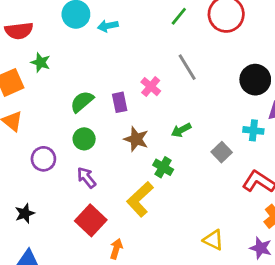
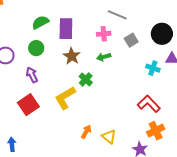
gray line: (187, 67) -> (117, 15), turned -48
pink cross: (151, 87) -> (104, 34), moved, turned 32
purple rectangle: (120, 102) -> (66, 29), size x1.5
gray square: (222, 152) -> (131, 40), moved
orange arrow: (116, 249) -> (86, 132), moved

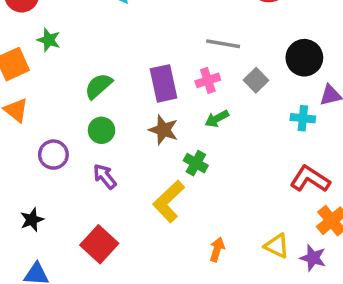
purple rectangle: (66, 29) -> (164, 83), moved
red square: (28, 105) -> (99, 244), moved
yellow triangle: (109, 137) -> (277, 246), moved

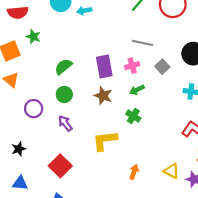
green cross: (196, 163) -> (133, 116), moved
yellow L-shape: (169, 201) -> (105, 141), turned 35

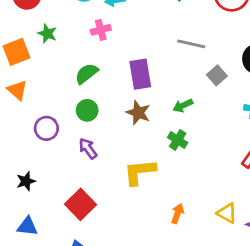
pink cross: (132, 66) -> (101, 30), moved

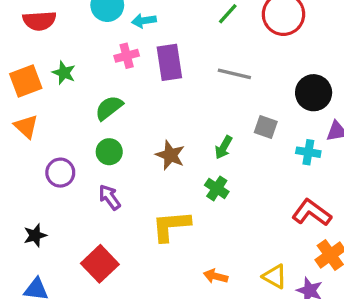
green star: (47, 33) -> (64, 73), moved
purple rectangle: (140, 74) -> (169, 62), moved
gray square: (217, 75) -> (266, 127), moved, turned -30
green arrow: (183, 106) -> (224, 147), turned -36
orange arrow: (178, 214) -> (216, 276), turned -96

